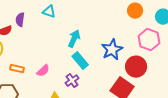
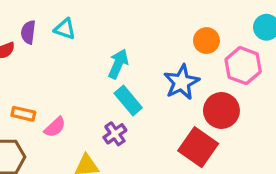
orange circle: (135, 11) -> (206, 41), moved
cyan triangle: (49, 12) -> (65, 29), moved
pink semicircle: (43, 71) -> (55, 127), moved

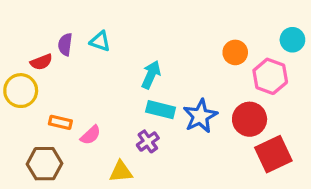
blue star: (181, 82) -> (200, 116), moved
cyan rectangle: (128, 101) -> (161, 110), turned -36
red square: (198, 147) -> (273, 154), moved, turned 30

